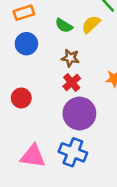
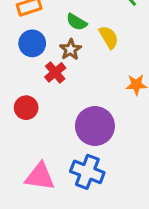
yellow semicircle: (91, 24) -> (109, 37), moved, turned 102
brown star: (70, 58) -> (70, 49), moved, turned 30
red cross: (72, 82) -> (55, 72), moved

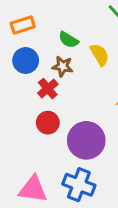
brown star: (70, 49) -> (63, 66), turned -30
red circle: (26, 108) -> (48, 123), moved

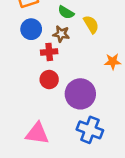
red cross: (48, 89) -> (49, 52), turned 35
blue cross: (79, 185) -> (90, 130), moved

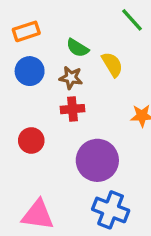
red cross: (49, 52) -> (73, 109), moved
red circle: (49, 80) -> (31, 140), moved

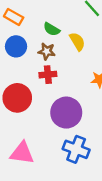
orange rectangle: (26, 31) -> (14, 17), turned 48
red circle: (31, 140) -> (17, 98), size x1.5

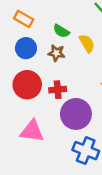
red cross: (48, 75) -> (58, 90), moved
red circle: (17, 98) -> (27, 85), moved
pink triangle: (22, 153) -> (32, 131), moved

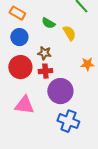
brown star: (56, 53) -> (44, 53), moved

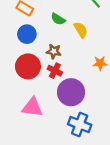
red cross: (45, 71) -> (55, 71), turned 32

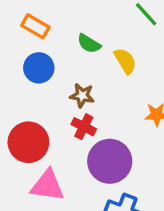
red circle: (28, 66) -> (28, 142), moved

